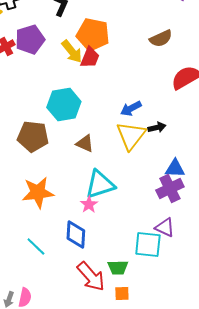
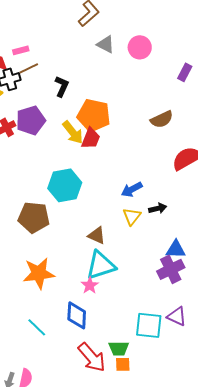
yellow triangle: (131, 135) -> (132, 216), size x0.6
brown triangle: (85, 143) -> (97, 235), moved
purple triangle: (165, 227) -> (177, 316), moved
orange square: (122, 293) -> (123, 364), moved

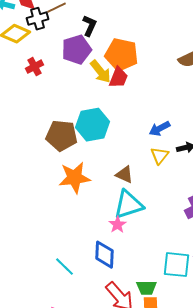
purple pentagon: (31, 120) -> (77, 50), moved
brown pentagon: (34, 217) -> (62, 136), moved
orange star: (39, 273) -> (75, 178), moved

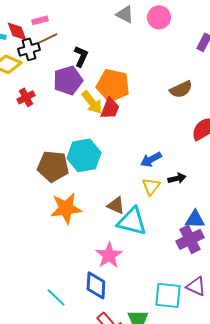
cyan triangle: (129, 205) -> (132, 221), moved, turned 32
pink star: (118, 225) -> (109, 255), size x1.5

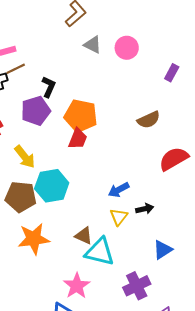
yellow arrow: (92, 102) -> (25, 157), moved
blue triangle: (195, 219) -> (163, 250), turned -35
purple cross: (190, 239) -> (137, 286), moved

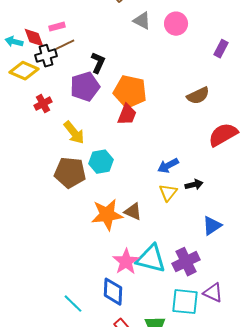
cyan hexagon: (52, 186) -> (101, 162), size x0.7
orange star: (34, 239) -> (107, 215), moved
cyan triangle: (100, 252) -> (151, 259), moved

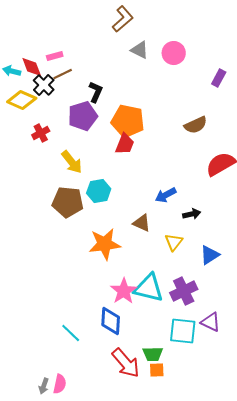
black cross: (46, 56) -> (44, 85), turned -30
yellow triangle: (168, 193) -> (174, 242), moved
brown triangle: (133, 212) -> (142, 223), moved

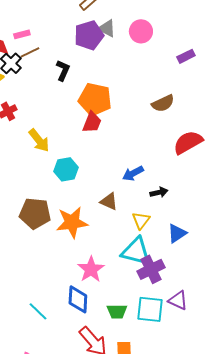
purple rectangle: (219, 78) -> (186, 56), turned 36
purple pentagon: (83, 116) -> (89, 35), moved
brown pentagon: (68, 202) -> (35, 213), moved
cyan triangle: (149, 288) -> (136, 251), moved
green trapezoid: (153, 354) -> (117, 311), moved

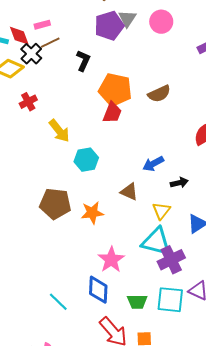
gray triangle: (107, 28) -> (127, 19), turned 36
brown semicircle: (163, 103) -> (159, 94), moved
orange star: (72, 222) -> (92, 213), size x0.7

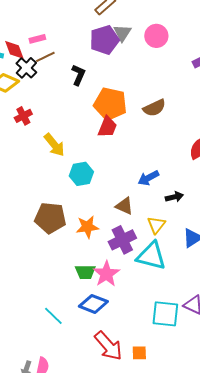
purple cross: (171, 260) -> (122, 240), moved
blue diamond: (98, 290) -> (93, 304), turned -72
green trapezoid: (137, 302) -> (85, 272), moved

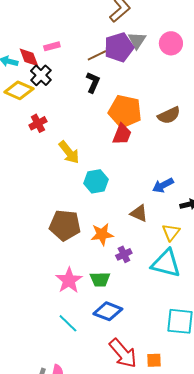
brown line: (45, 57) -> (97, 55), moved
purple cross: (122, 240) -> (124, 254), moved, size x0.6
pink star: (106, 274) -> (69, 280), moved

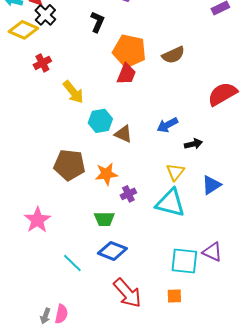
brown triangle: (139, 213) -> (123, 134), moved
pink star: (69, 280) -> (37, 220), moved
orange square: (154, 360) -> (174, 296), moved

